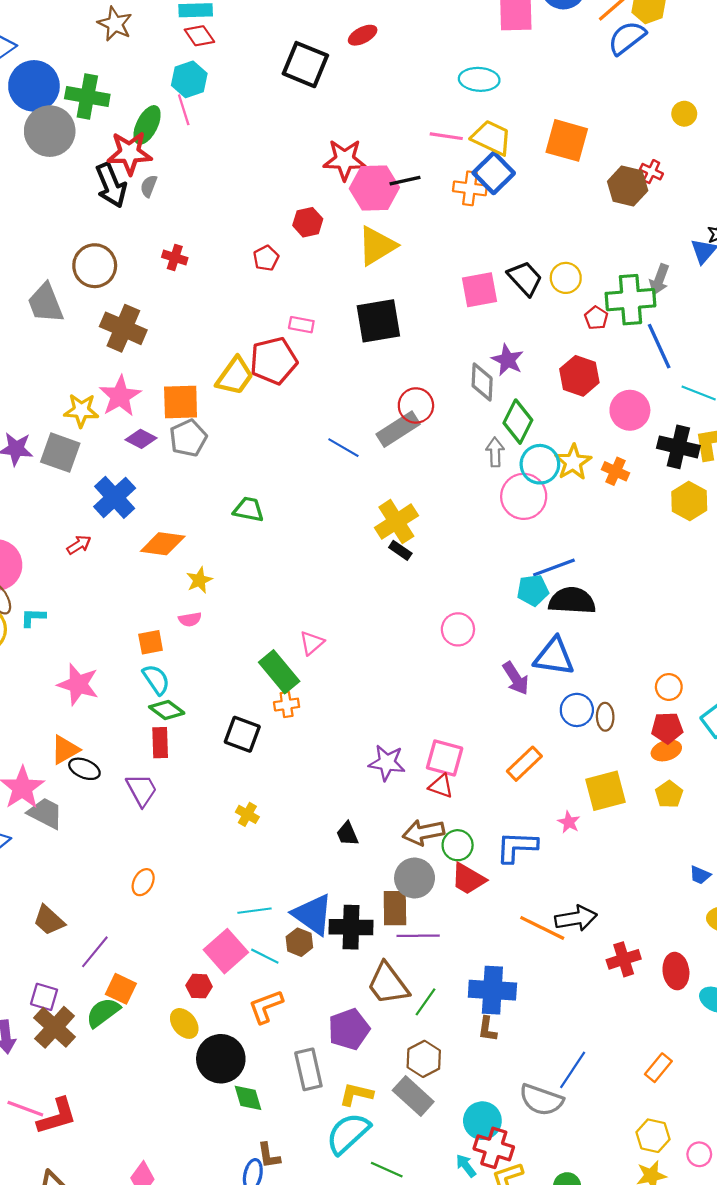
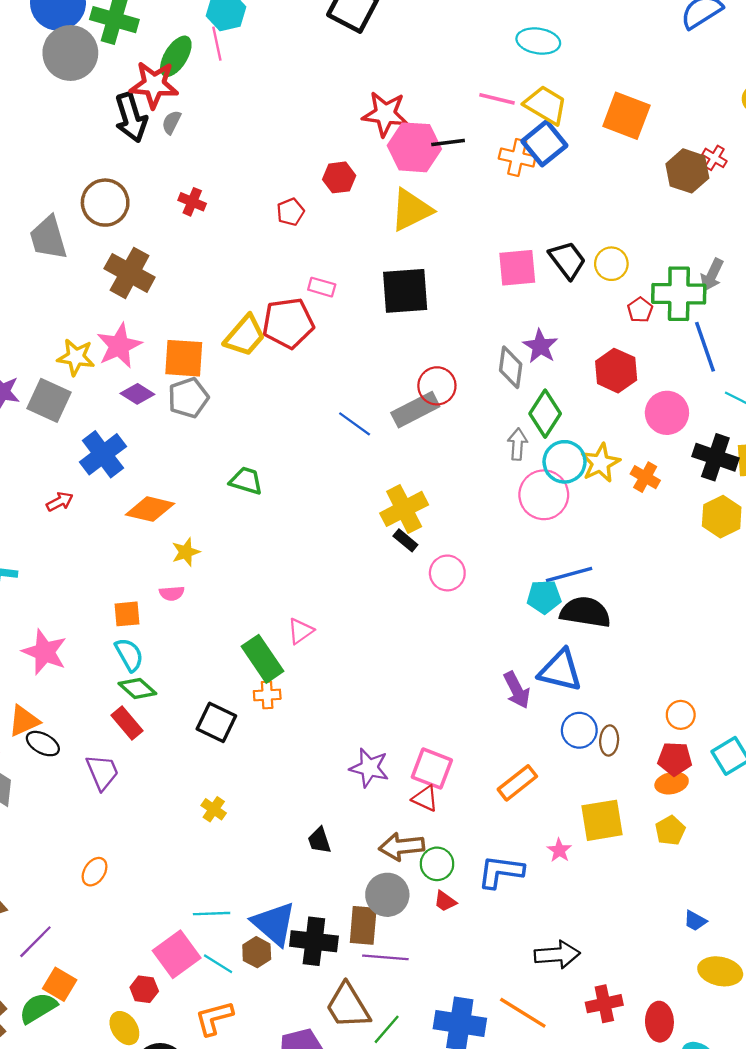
pink circle: (458, 629) -> (447, 573), moved
red rectangle: (160, 743) -> (127, 723), turned -44
red trapezoid: (468, 879) -> (445, 901), size x0.6
orange line: (542, 928) -> (523, 1013), moved

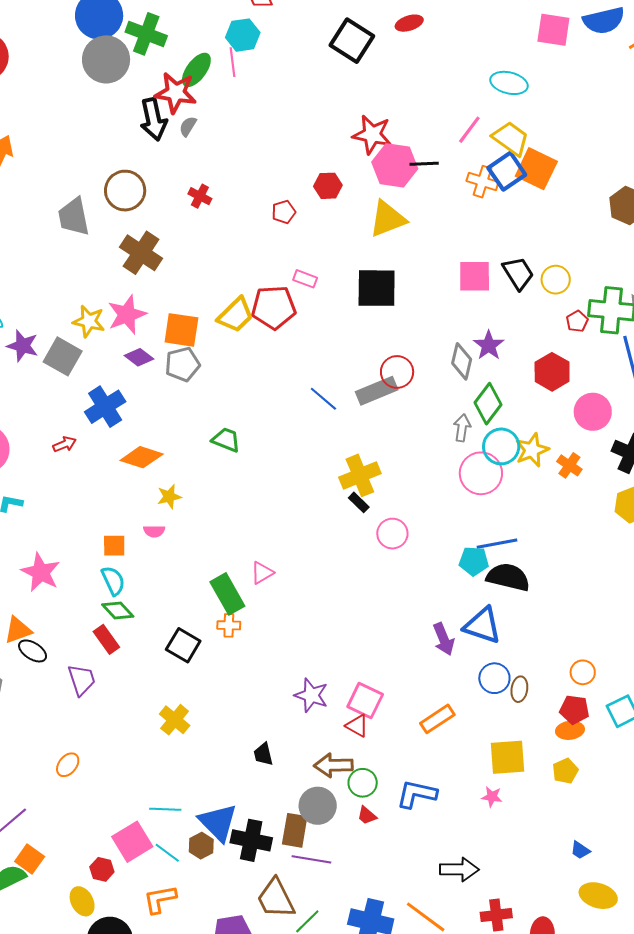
pink line: (497, 99) -> (469, 130), turned -72
orange square: (626, 116) -> (536, 169), moved
yellow cross: (214, 809) -> (175, 720), size x1.4
pink star: (559, 850) -> (492, 797), moved, turned -30

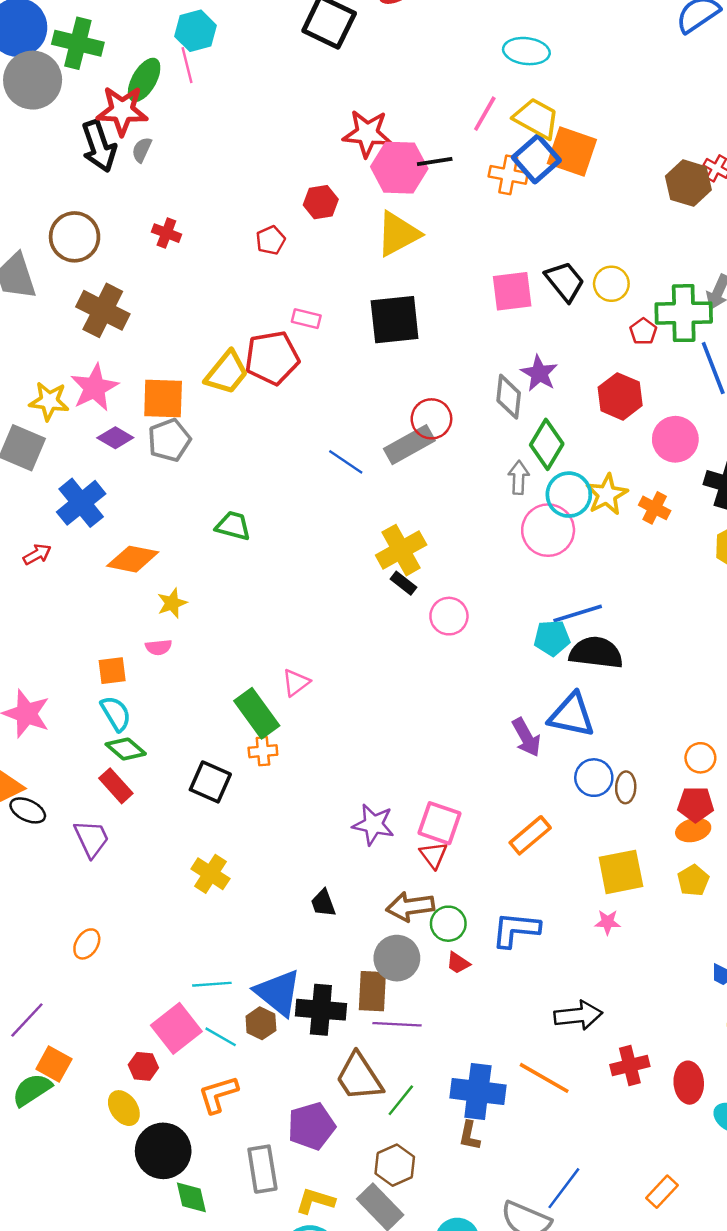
red triangle: (357, 726) -> (433, 855), turned 30

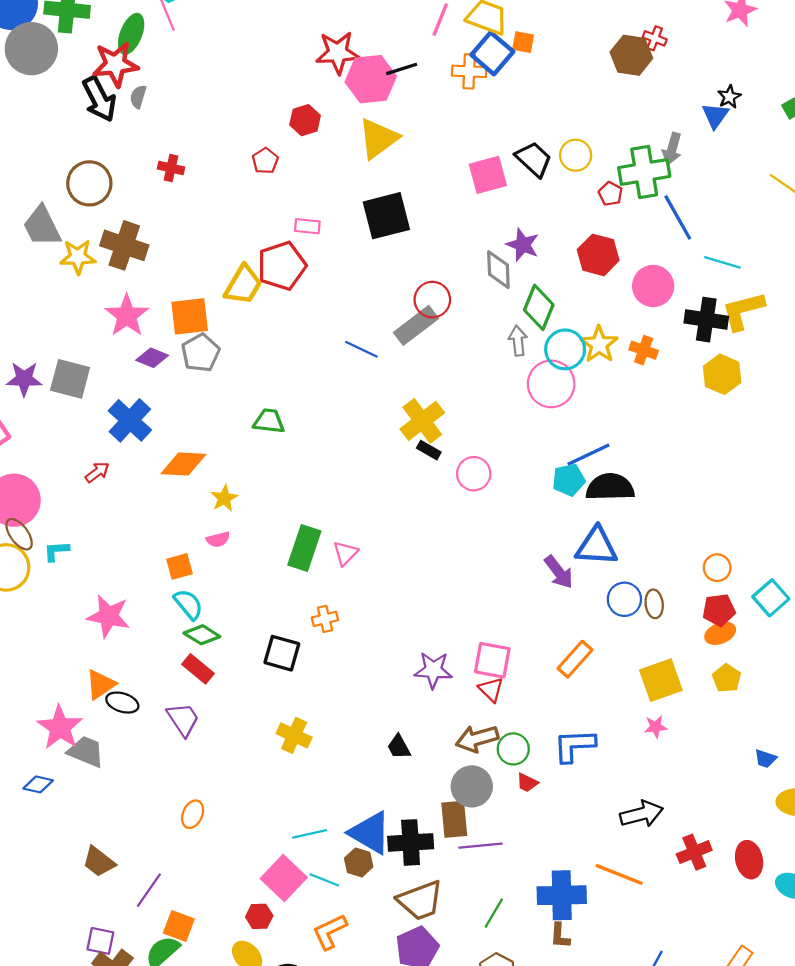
orange square: (572, 151) -> (523, 42), size x0.5
yellow star: (49, 401) -> (78, 257), moved
green rectangle: (257, 713) -> (304, 548), moved, turned 63
brown trapezoid: (359, 1077) -> (420, 900), moved, turned -69

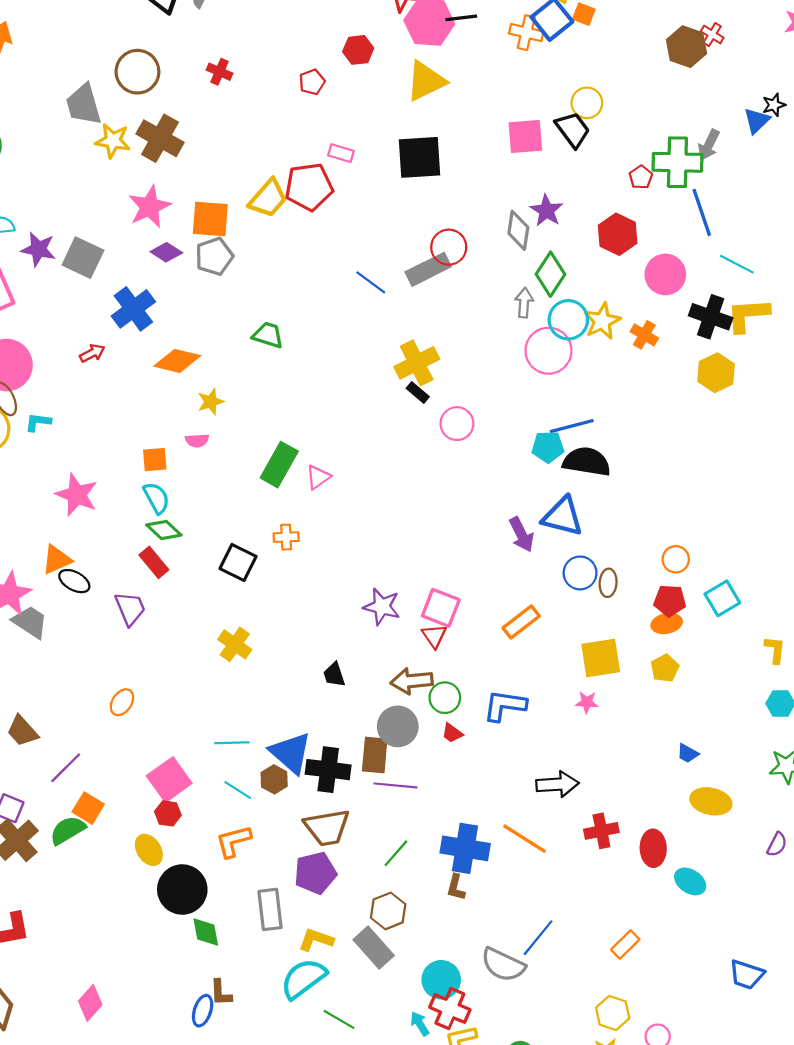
yellow circle: (576, 155) -> (587, 103), moved
pink square: (284, 878) -> (169, 780), moved

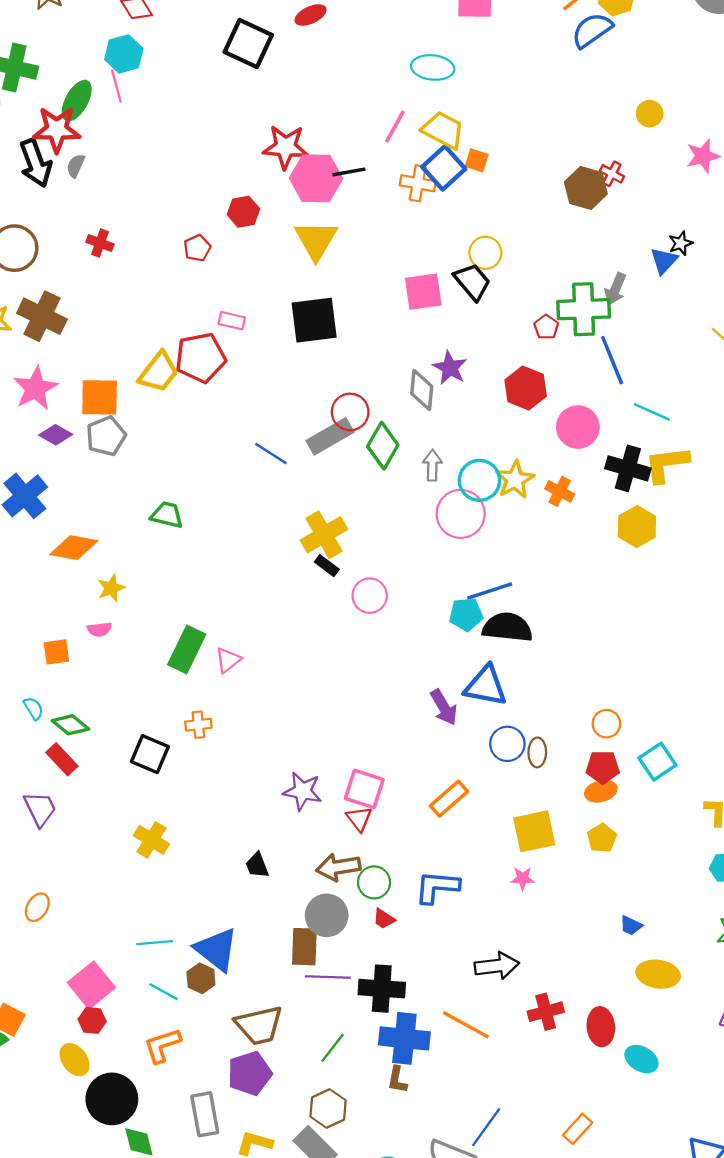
yellow triangle: (426, 81) -> (316, 240), turned -30
green diamond: (550, 274) -> (383, 446), moved
cyan semicircle: (156, 498) -> (33, 708), moved, size x0.7
black cross: (328, 770) -> (382, 989), moved

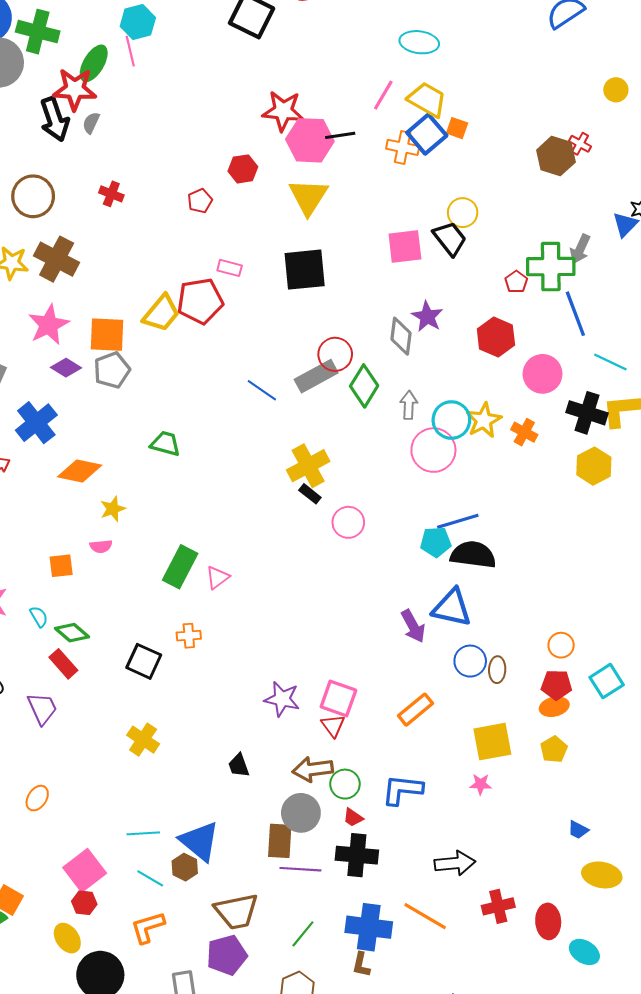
black cross: (382, 989) -> (357, 855), moved

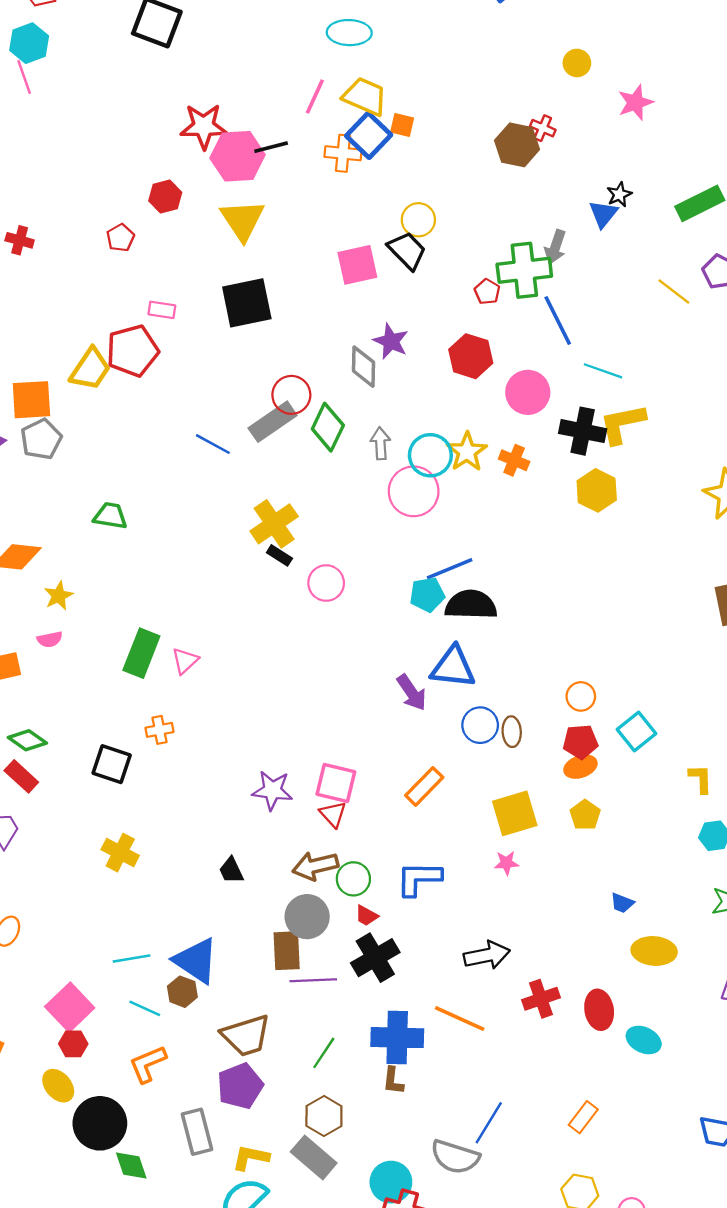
black cross: (357, 855) -> (375, 958), turned -30

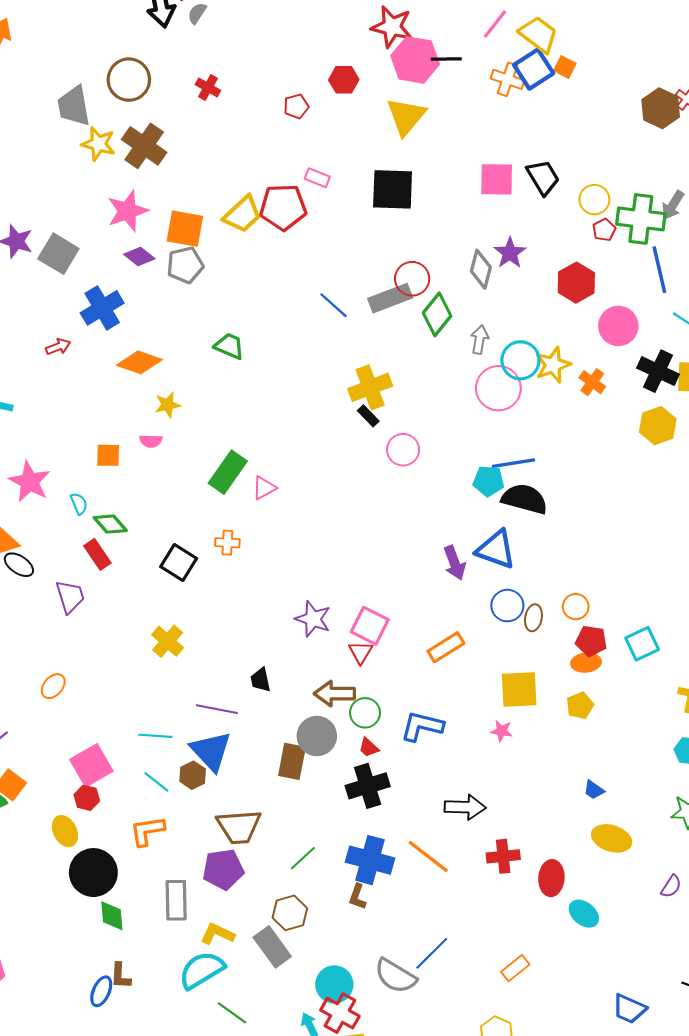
yellow circle: (418, 220) -> (594, 200), moved
orange circle: (581, 696) -> (576, 607), moved
purple line: (313, 980) -> (217, 709), moved

